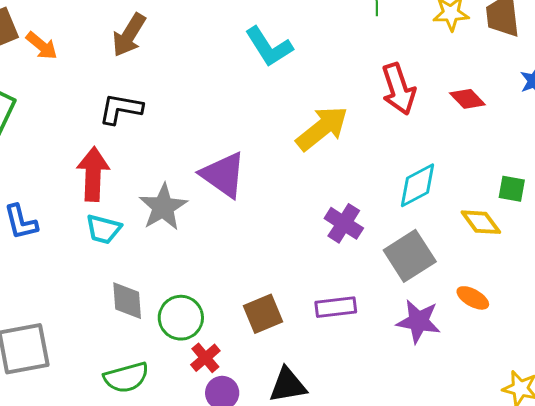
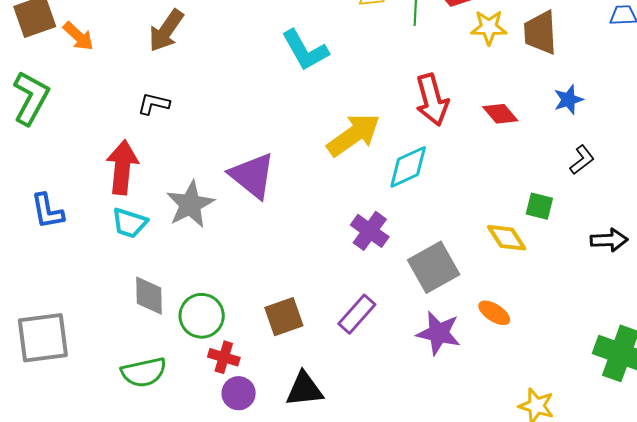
black L-shape: (121, 109) -> (154, 104), size x0.7
cyan diamond: (417, 185) -> (408, 167), moved
purple rectangle: (336, 307) -> (357, 314), turned -45
red cross: (205, 358) -> (224, 357), turned -36

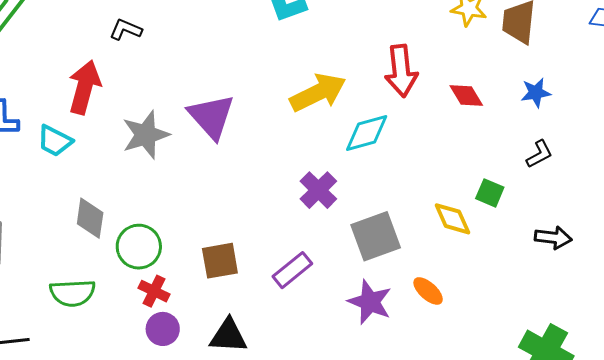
cyan trapezoid: (129, 223) -> (55, 141), moved

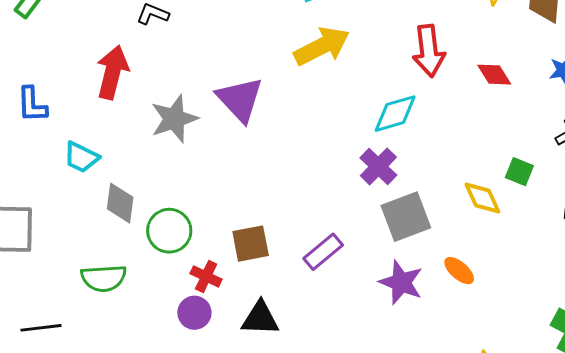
yellow arrow: (318, 93) -> (322, 46), moved
cyan trapezoid: (55, 141) -> (81, 157), moved
purple cross: (318, 190) -> (378, 166), moved
red cross: (154, 291) -> (206, 276), moved

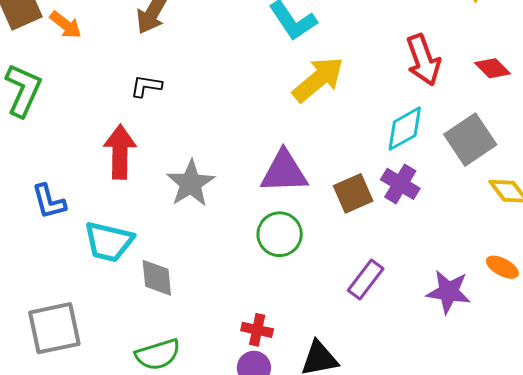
purple triangle: (240, 99) -> (284, 172), moved, turned -36
cyan trapezoid: (81, 157) -> (109, 242), size x1.4
gray square: (406, 217) -> (470, 140), moved
green circle: (169, 231) -> (280, 234), moved
brown square: (251, 244) -> (353, 193), moved

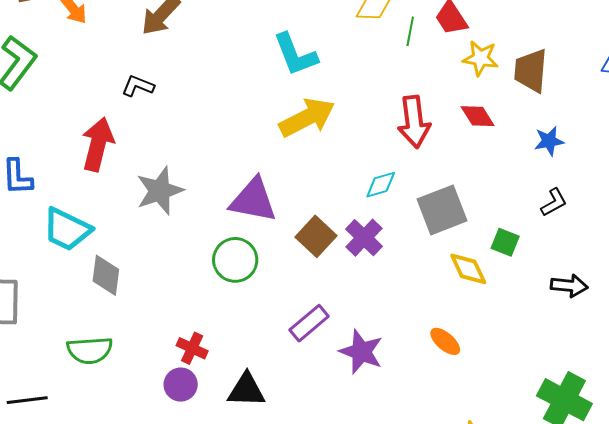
red diamond: (492, 68) -> (478, 116), moved
cyan diamond: (405, 129) -> (381, 185), size x0.7
brown square: (353, 193) -> (316, 236), turned -36
purple star: (449, 292) -> (361, 352), moved

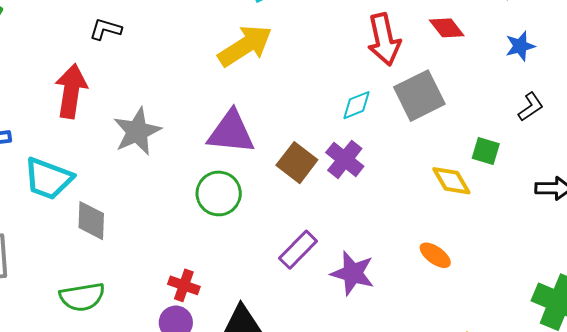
yellow arrow: (307, 118) -> (245, 46), moved
gray square: (442, 210) -> (419, 96), moved

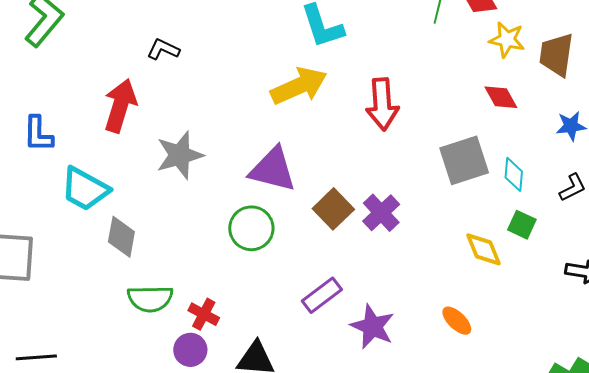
red arrow: (384, 39) -> (382, 104), moved
cyan diamond: (357, 105) -> (514, 174), moved, turned -72
green semicircle: (82, 297) -> (150, 299), moved

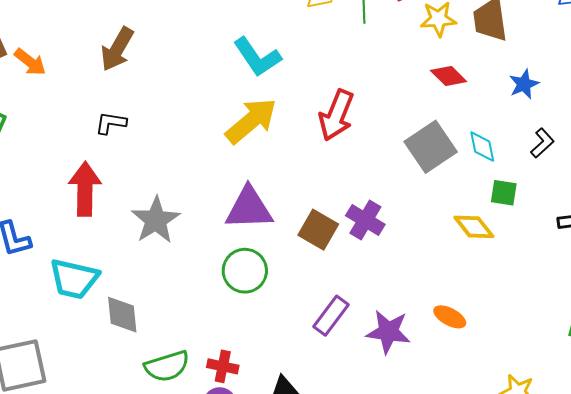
red arrow: (382, 104) -> (336, 115), turned 42
orange ellipse: (457, 321) -> (450, 317), moved

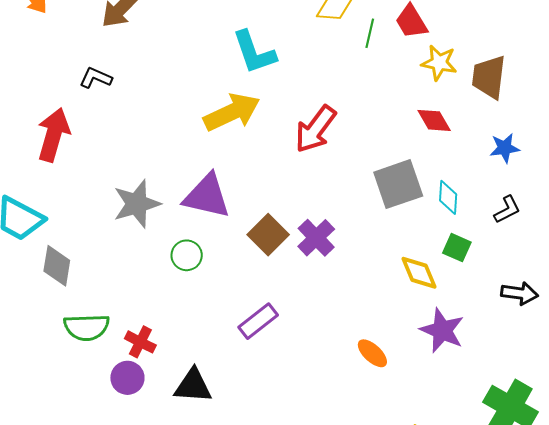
gray star: (156, 220) -> (137, 204), moved
green circle: (245, 271) -> (187, 255), size x0.7
purple star: (388, 332) -> (442, 330), moved

